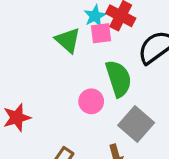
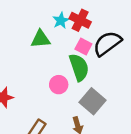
pink square: (101, 33) -> (83, 46), moved, turned 35
green triangle: (68, 40) -> (41, 39), turned -45

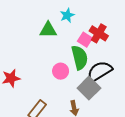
red cross: (80, 20) -> (99, 33), moved
black semicircle: (107, 43) -> (100, 71), moved

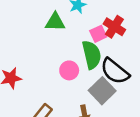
pink square: (85, 40) -> (98, 34), turned 32
black semicircle: (100, 71) -> (115, 71), turned -110

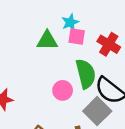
pink square: (98, 34) -> (77, 36), moved, turned 35

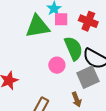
green triangle: (47, 40) -> (38, 26), size x1.4
gray square: (97, 111) -> (88, 77), turned 30

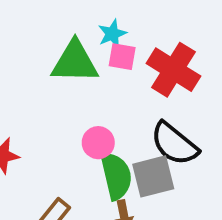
red cross: (88, 21) -> (173, 70), size x1.4
green semicircle: (73, 48) -> (116, 176), moved

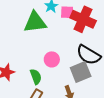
pink square: (122, 57) -> (67, 12), moved
green semicircle: (116, 176) -> (36, 77), moved, size x0.7

